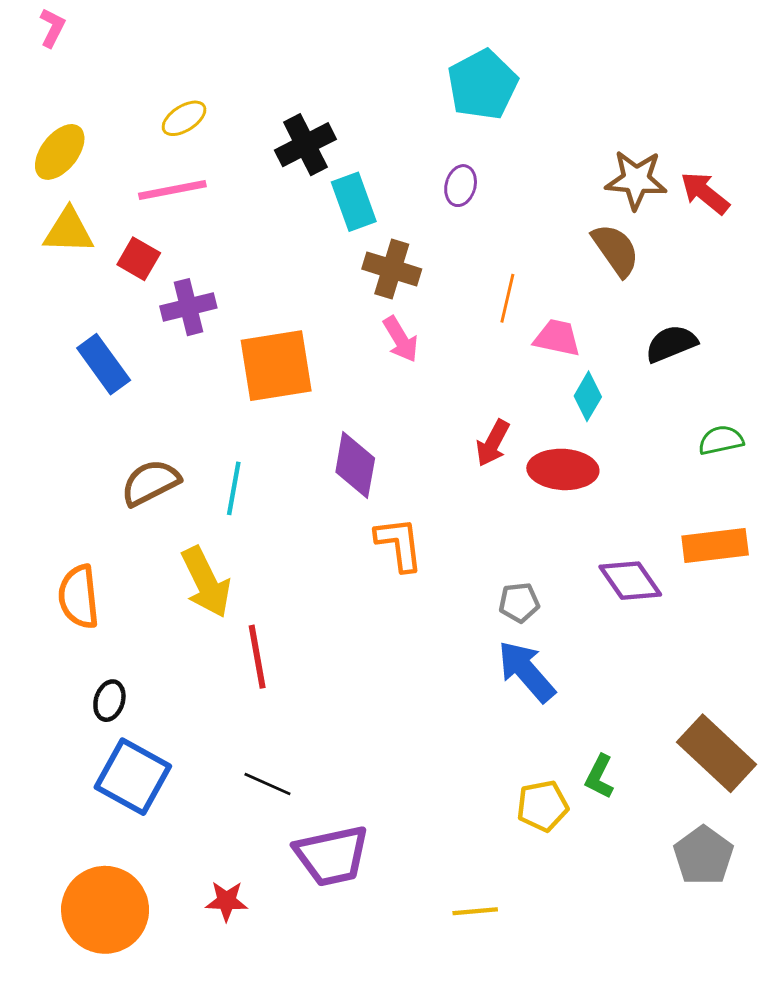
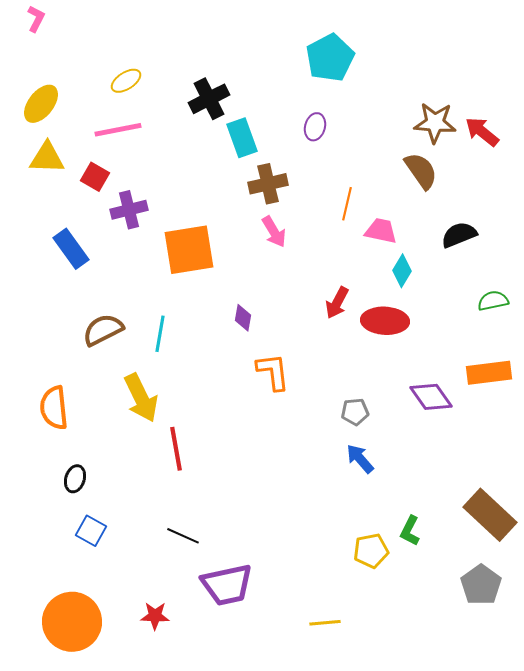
brown cross: (392, 269) -> (268, 184), turned -30
purple diamond: (355, 465) -> (243, 318), size x0.6
blue arrow: (526, 671) -> (360, 459), size x0.7
blue square: (133, 777) -> (91, 531), size x0.6

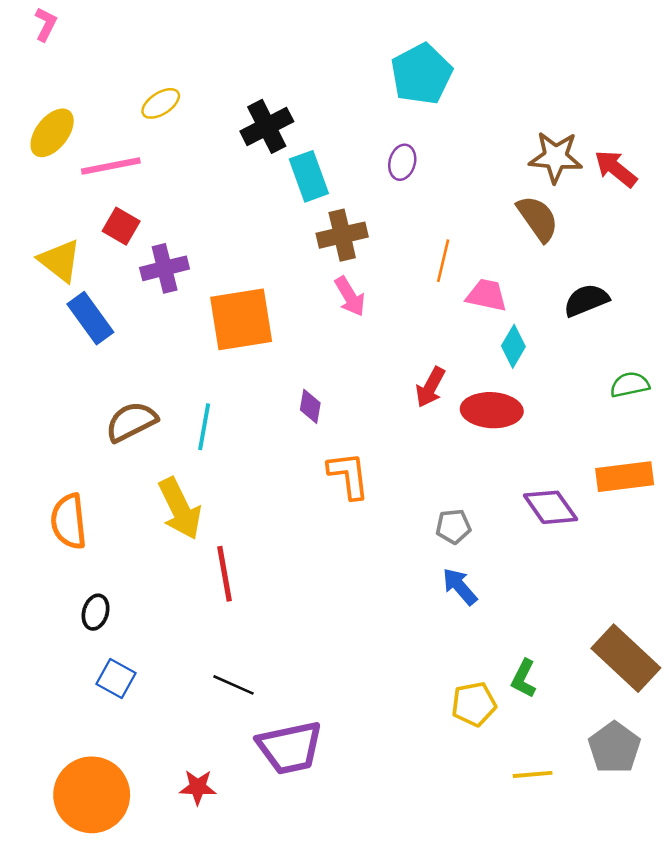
pink line: (118, 130) -> (111, 166), moved
yellow triangle: (47, 158) -> (60, 261), moved, turned 36
yellow line: (325, 623) -> (533, 774), moved

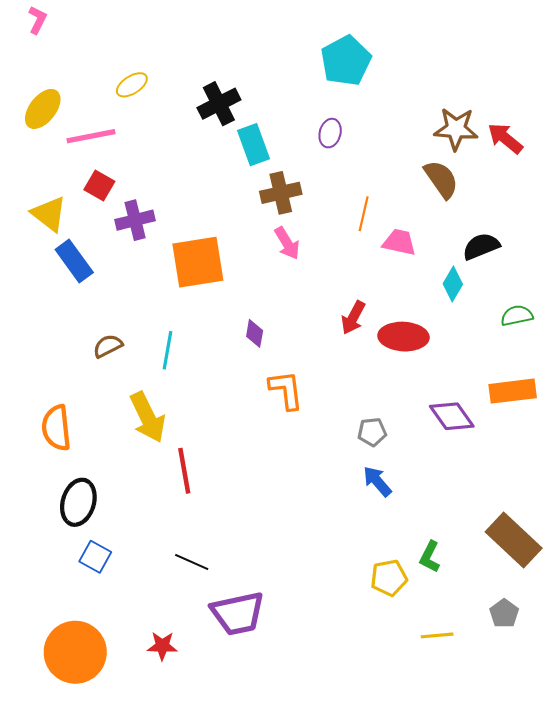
cyan diamond: (513, 346) -> (453, 284), moved
brown semicircle: (131, 422) -> (108, 346), size x0.7
black ellipse: (96, 612) -> (78, 502), size x1.6
gray pentagon: (614, 748) -> (504, 613), size x0.7

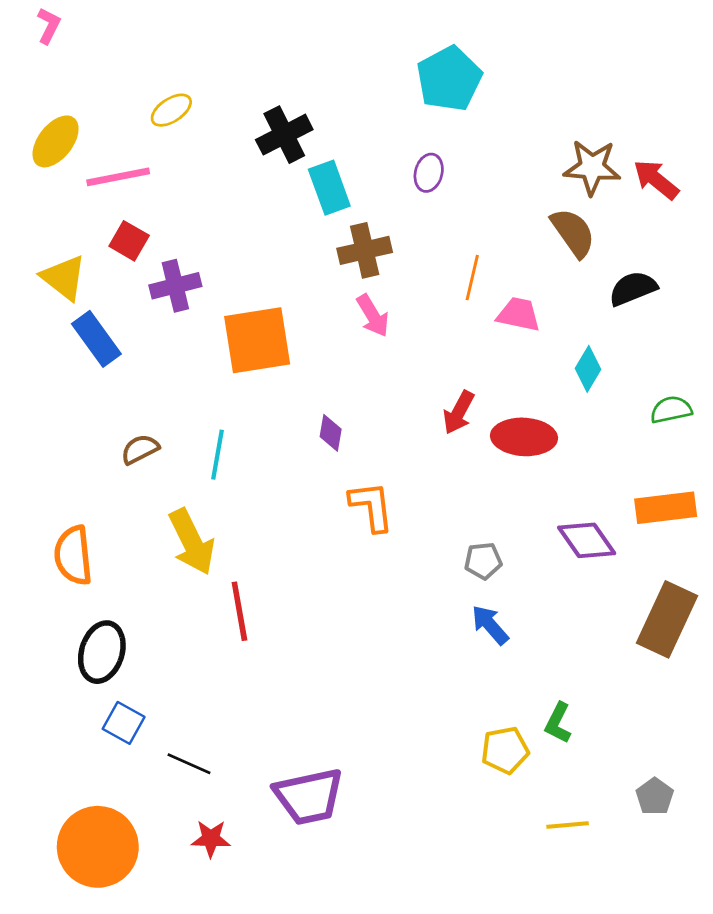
black semicircle: (481, 246) -> (633, 288), moved
brown rectangle: (514, 540) -> (667, 619), moved, turned 72
black line: (192, 562) -> (189, 764), moved

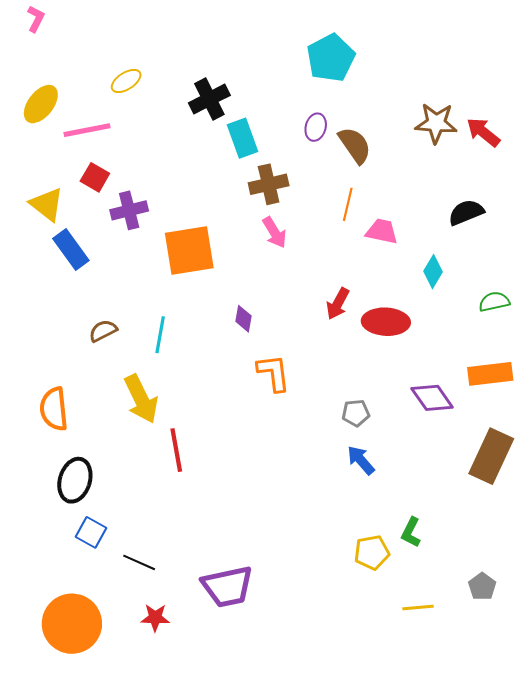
brown semicircle: (573, 233) -> (355, 145), moved

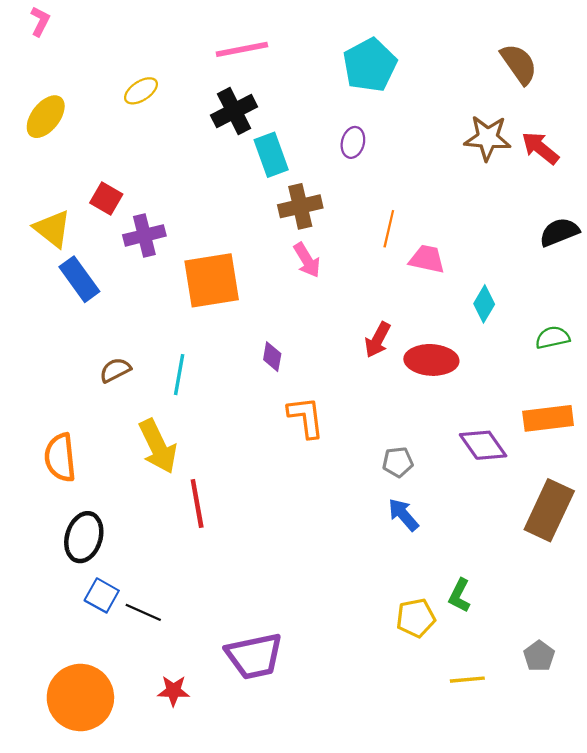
pink line: (87, 130) -> (242, 49), moved
brown semicircle: (355, 145) -> (519, 64), moved
black semicircle: (466, 212) -> (559, 232), moved
black line: (139, 562) -> (143, 612), moved

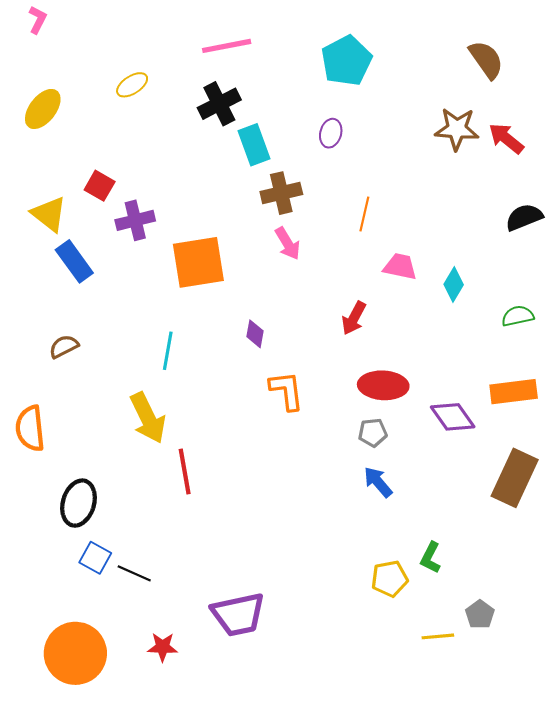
pink trapezoid: (427, 259) -> (400, 267), moved
red ellipse: (431, 360) -> (383, 385), moved
brown semicircle: (115, 370) -> (64, 346), moved
orange semicircle: (60, 458) -> (30, 428), moved
gray pentagon: (539, 656) -> (480, 614), moved

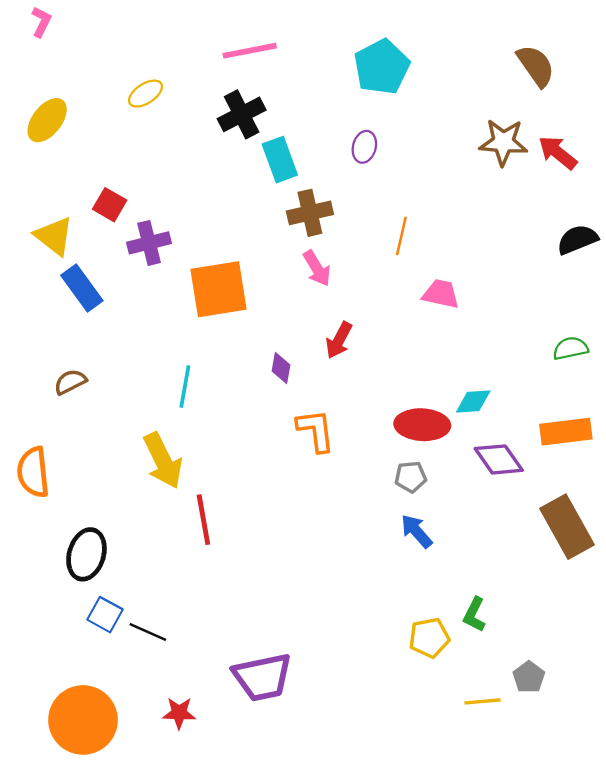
cyan diamond: (454, 284) -> (473, 402), moved, turned 56
red arrow: (354, 318) -> (339, 340), moved
brown rectangle: (515, 478) -> (567, 527), turned -54

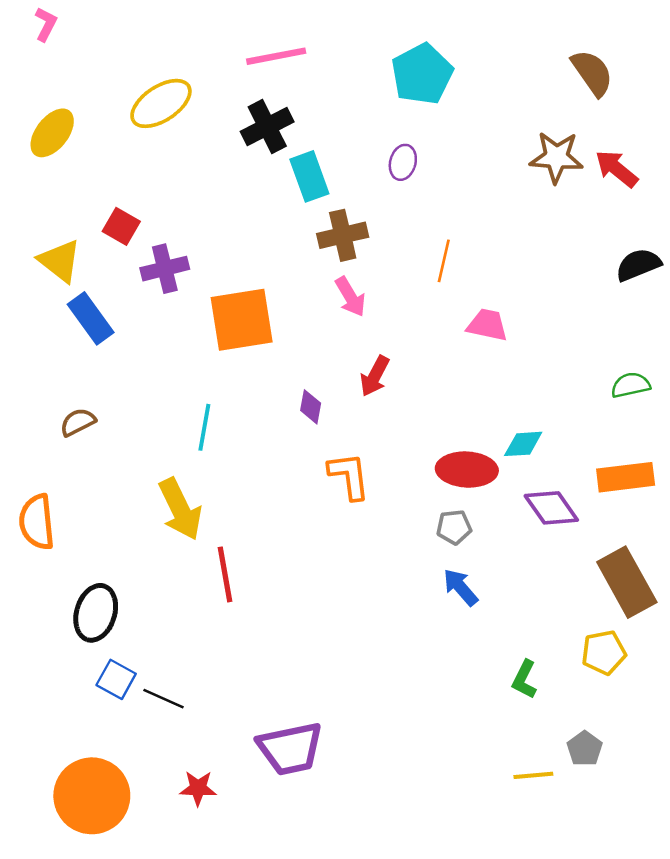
yellow ellipse: (146, 94) -> (161, 103), size x1.6
yellow pentagon: (429, 638) -> (604, 653), moved

